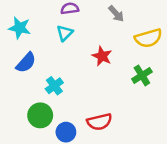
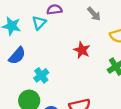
cyan triangle: (65, 33) -> (39, 23), moved

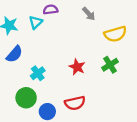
red star: (82, 50) -> (77, 67), moved

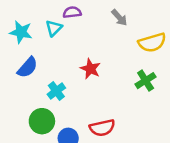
red star: (77, 67) -> (90, 69), moved

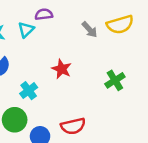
gray arrow: (119, 18) -> (90, 30), moved
yellow semicircle: (152, 43) -> (120, 24), moved

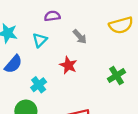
cyan triangle: (26, 30) -> (40, 40), moved
gray arrow: (90, 30) -> (80, 37), moved

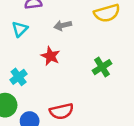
gray arrow: (80, 37) -> (63, 25), turned 119

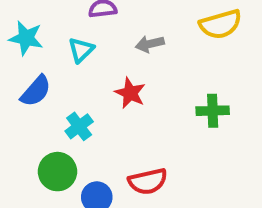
green cross: (102, 67) -> (213, 111), turned 30

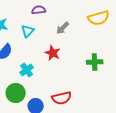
gray arrow: (150, 44) -> (63, 28), turned -32

